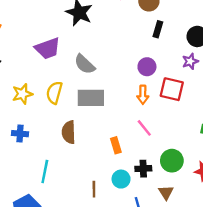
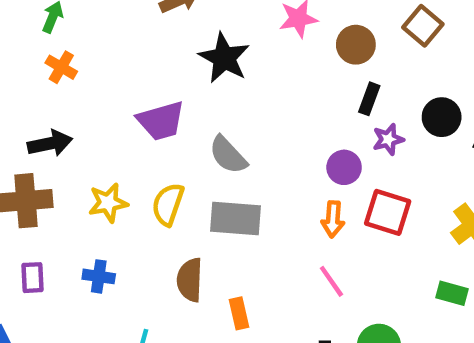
purple star: (190, 61) -> (388, 139), moved
orange rectangle: (116, 145) -> (239, 313), moved

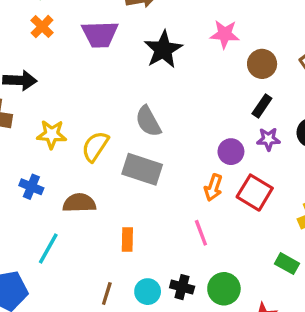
purple trapezoid: (161, 121) -> (100, 34), moved
brown semicircle: (190, 280) -> (79, 203), moved, turned 72

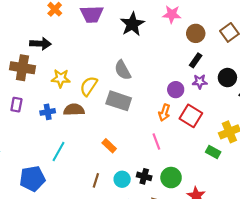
blue cross: (31, 187) -> (48, 112), turned -32
brown semicircle: (79, 203) -> (74, 110), moved
orange rectangle: (127, 239) -> (109, 146), turned -48
green rectangle: (287, 264) -> (213, 152), moved

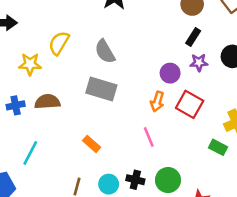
yellow semicircle: (89, 86) -> (59, 43), moved

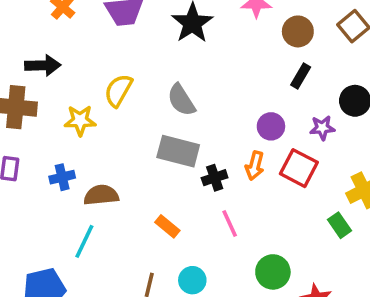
purple star: (199, 62) -> (322, 128), moved
brown semicircle: (47, 102) -> (101, 195), moved
pink line: (149, 137) -> (230, 223), moved
green rectangle: (218, 147) -> (339, 225), turned 30
black cross: (135, 180) -> (215, 178), moved, turned -30

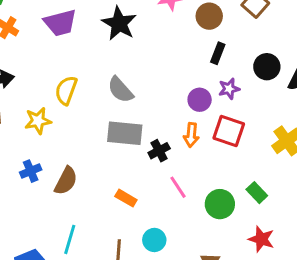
purple star: (322, 128) -> (229, 89), moved
brown semicircle: (101, 195) -> (66, 181), turned 132
green rectangle: (339, 225) -> (257, 193), moved
cyan line: (84, 241) -> (70, 239), moved
green circle: (273, 272) -> (220, 204), moved

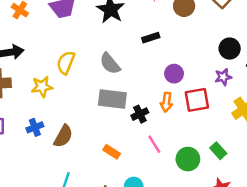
black rectangle: (218, 53) -> (151, 38), moved, turned 49
purple star: (229, 89) -> (223, 77), moved
red square: (229, 131) -> (197, 100), turned -30

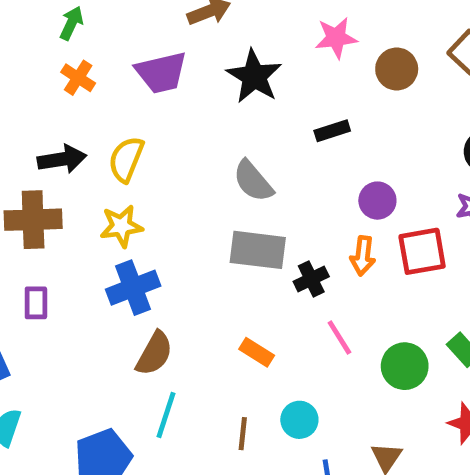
yellow semicircle: (66, 63) -> (126, 159), moved
blue cross: (35, 127) -> (133, 288), moved, size x1.5
brown semicircle: (63, 136) -> (154, 353), moved

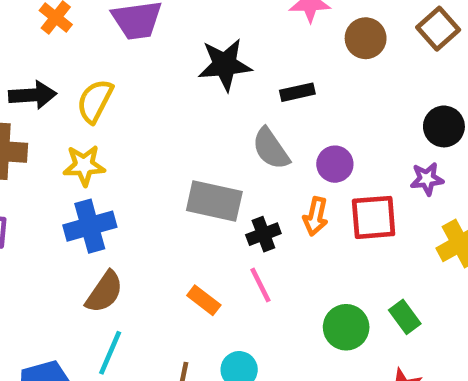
black star: (254, 76) -> (225, 65), moved, turned 30
gray semicircle: (253, 181) -> (271, 149), moved
pink line: (339, 337) -> (260, 285), moved

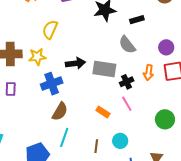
black arrow: (33, 95) -> (75, 63), moved
purple circle: (335, 164) -> (166, 47), moved
yellow star: (84, 165) -> (37, 57), moved

